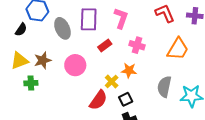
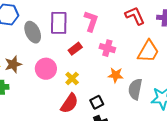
orange star: (129, 70) -> (116, 75), moved
yellow cross: (112, 82) -> (72, 78), moved

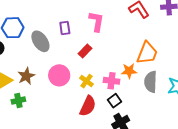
purple rectangle: (59, 23) -> (65, 28), size x0.6
pink cross: (107, 48) -> (112, 81), moved
orange trapezoid: (148, 51) -> (147, 53), moved

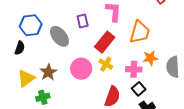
red rectangle: (85, 51) -> (105, 42), size x1.5
orange trapezoid: (147, 53) -> (140, 32), moved
yellow cross: (87, 81) -> (106, 64), moved

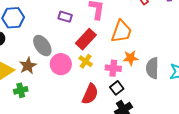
purple rectangle: (83, 21) -> (65, 17), turned -64
gray ellipse: (59, 36) -> (42, 46), moved

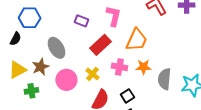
yellow cross: (86, 61) -> (92, 74), moved
pink circle: (61, 64) -> (66, 80), moved
pink cross: (113, 68) -> (119, 67), moved

